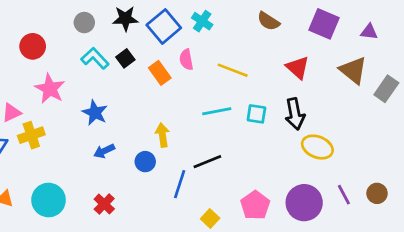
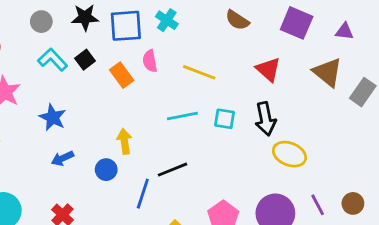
blue square: (164, 26) -> (126, 26), turned 36

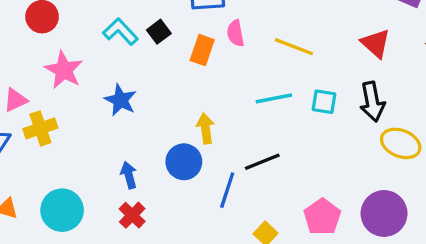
orange rectangle: (122, 75) -> (202, 50), turned 55
blue arrow: (62, 158) -> (129, 175), moved, turned 100
blue circle: (106, 170) -> (184, 162), size x1.4

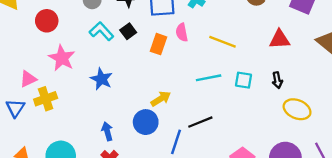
red triangle: (376, 43) -> (280, 39), turned -45
black arrow: (372, 102) -> (277, 80), size x0.6
yellow arrow: (206, 128) -> (161, 99), turned 66

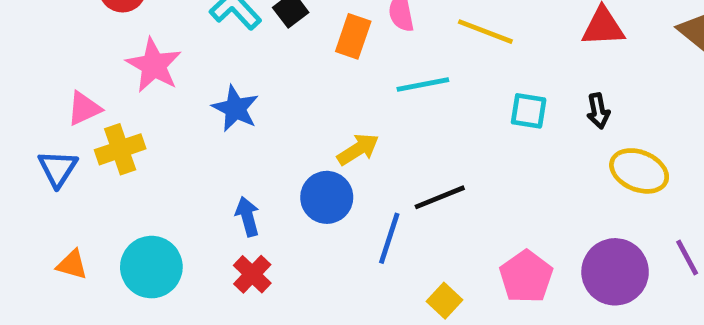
cyan line: (209, 78) -> (423, 84), moved

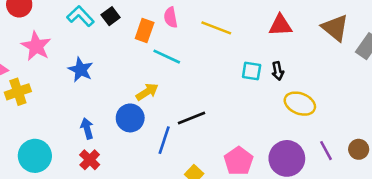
cyan line: (423, 84) -> (167, 57), moved, turned 36
cyan square: (529, 111) -> (252, 71), moved

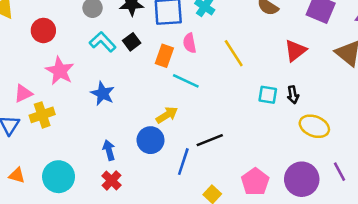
red triangle: (280, 25) -> (295, 51), turned -35
yellow line: (216, 28) -> (234, 53), turned 36

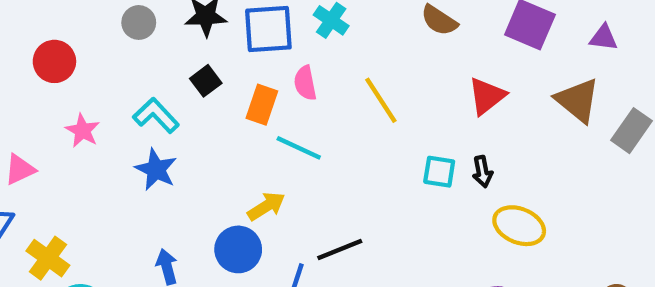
cyan L-shape: (103, 42) -> (156, 115), moved
pink star: (60, 71) -> (83, 131), size x0.7
yellow cross: (42, 115) -> (48, 258), moved, turned -35

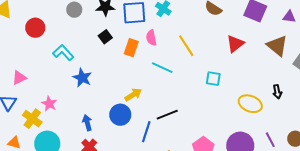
cyan L-shape: (156, 115) -> (63, 53), moved
pink star: (83, 131) -> (49, 104), moved
cyan line: (299, 148) -> (162, 68), moved
black arrow: (482, 172) -> (277, 92), moved

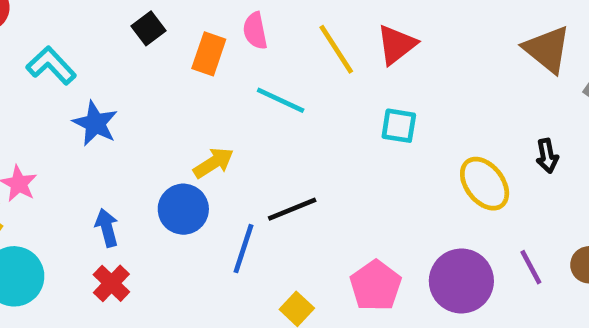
red triangle: (235, 44) -> (396, 45), moved
yellow ellipse: (250, 104) -> (485, 184), turned 30

